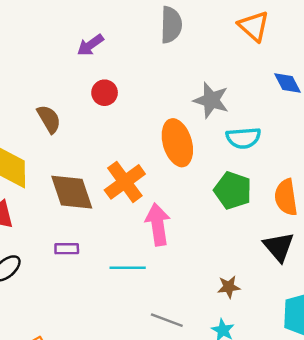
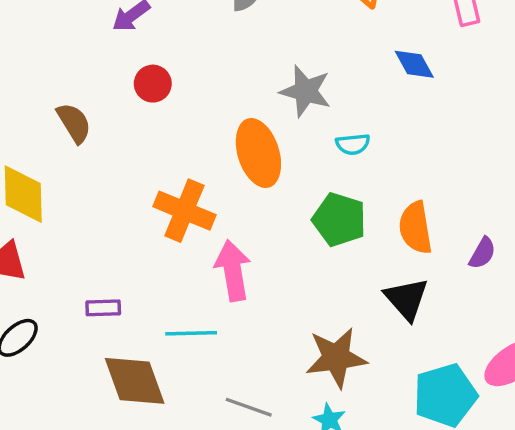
cyan semicircle: (243, 138) -> (353, 144), size x0.7
orange cross: (125, 182) -> (184, 211), turned -30
brown diamond: (72, 192) -> (135, 381), moved
brown star: (229, 287) -> (336, 358), size x1.8

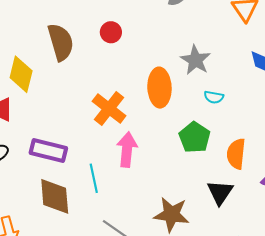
brown semicircle: (74, 123) -> (61, 42), size x1.5
purple rectangle: (103, 308) -> (48, 150), size x1.8
cyan line: (191, 333) -> (94, 178), turned 64

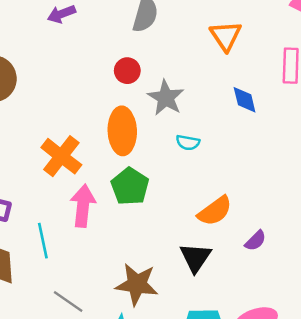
red circle: (111, 32) -> (127, 71), moved
green pentagon: (195, 137) -> (130, 186), moved
orange semicircle: (236, 154) -> (215, 211), turned -132

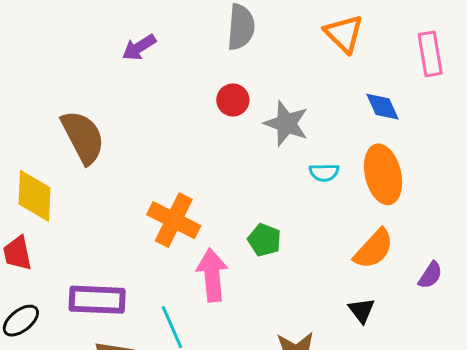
orange ellipse: (122, 131) -> (383, 174), moved
green pentagon: (130, 186) -> (264, 240), size x0.7
black triangle: (195, 258) -> (362, 310), size x0.7

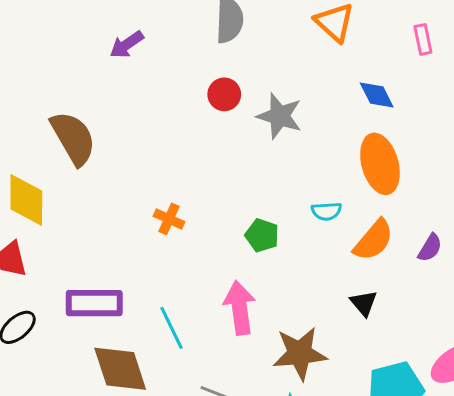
pink rectangle: (430, 54) -> (423, 39), size x0.7
cyan semicircle: (324, 172) -> (326, 211), moved
orange cross: (174, 220) -> (169, 219), size x0.6
pink arrow: (212, 275) -> (240, 308), moved
purple semicircle: (430, 275) -> (430, 248), moved

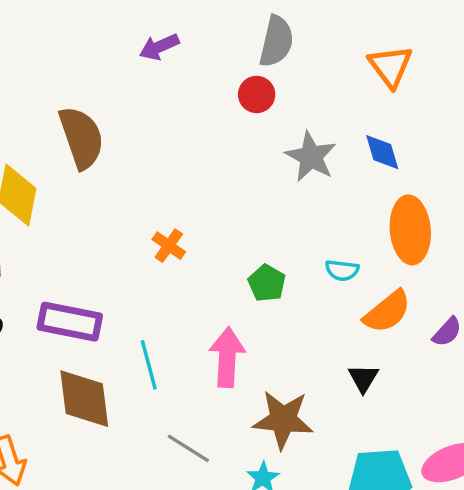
red circle: (224, 94) -> (257, 94), moved
blue diamond: (377, 95) -> (382, 152), moved

